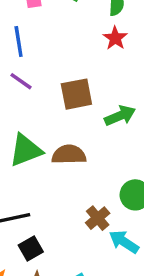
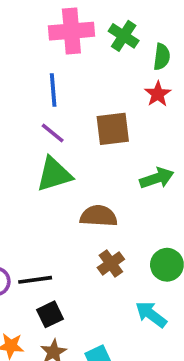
brown square: (76, 94) -> (113, 129), moved
green triangle: (26, 150) -> (54, 174), moved
brown cross: (98, 218) -> (111, 263), moved

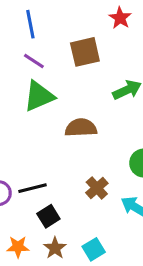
brown cross: (111, 263) -> (97, 188), moved

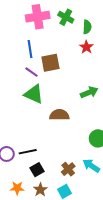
brown square: (85, 52) -> (50, 63), moved
green triangle: (39, 96) -> (34, 94), turned 45
brown cross: (97, 188) -> (68, 169), moved

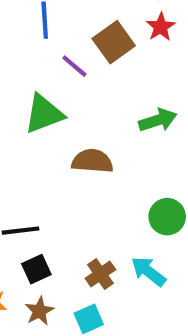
brown square: (50, 63) -> (114, 42), moved, turned -30
purple line: (31, 72) -> (74, 66), moved
green triangle: (34, 94) -> (44, 114), turned -50

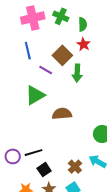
green arrow: (158, 120) -> (77, 73), moved, turned 120

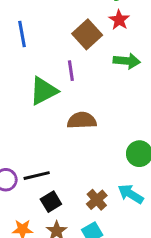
blue line: (28, 51) -> (22, 34), moved
purple line: (46, 70) -> (71, 71), moved, turned 48
green arrow: (77, 73) -> (127, 61), moved, turned -90

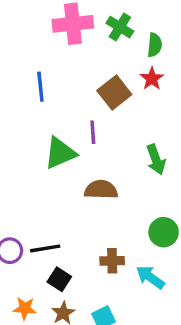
green arrow: (127, 61) -> (156, 160), moved, turned 60
brown cross: (97, 200) -> (112, 261), moved, turned 36
black square: (51, 202) -> (59, 279), turned -30

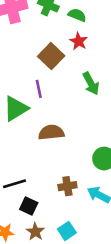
green semicircle: (155, 45) -> (77, 15), turned -66
green arrow: (156, 160) -> (91, 83), moved

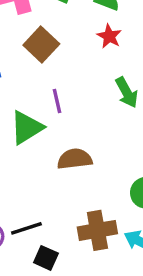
brown square: (51, 56) -> (41, 44), moved
brown cross: (67, 186) -> (97, 230), size x1.5

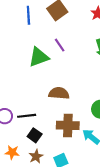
purple line: (57, 101) -> (60, 45), turned -32
brown semicircle: (75, 159) -> (59, 93), moved

